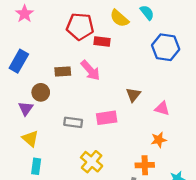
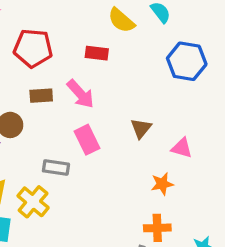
red pentagon: (80, 26) -> (33, 48), moved
pink rectangle: (107, 118) -> (87, 140), moved, turned 72
orange star: (159, 140) -> (162, 184), moved
yellow cross: (92, 162) -> (33, 202), moved

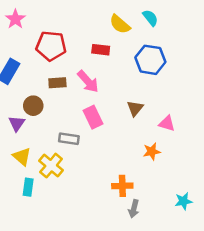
blue hexagon: (187, 61) -> (150, 60), moved
orange cross: (157, 228) -> (122, 186), moved

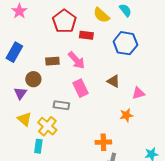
red pentagon: (51, 46) -> (64, 21), moved, turned 30
brown triangle: (135, 108) -> (113, 81), turned -40
pink triangle: (167, 123) -> (138, 93), turned -32
cyan rectangle: (28, 187) -> (38, 146), moved

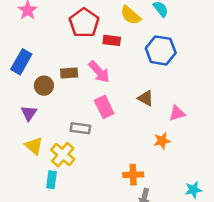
brown circle: (33, 79) -> (44, 86), moved

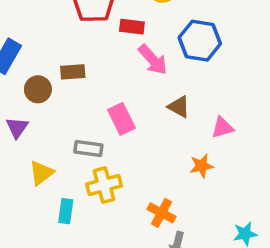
pink arrow: (99, 72) -> (153, 60), moved
yellow triangle: (34, 146) -> (41, 173), moved, turned 42
yellow cross: (63, 155) -> (104, 185), moved, turned 35
orange cross: (133, 175) -> (161, 213), turned 30
cyan rectangle: (51, 180) -> (66, 211), moved

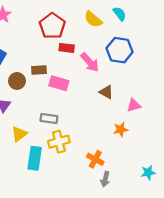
red rectangle: (132, 27) -> (67, 48), moved
pink rectangle: (121, 119) -> (59, 83), moved, turned -48
cyan rectangle: (66, 211) -> (35, 158), size x1.5

